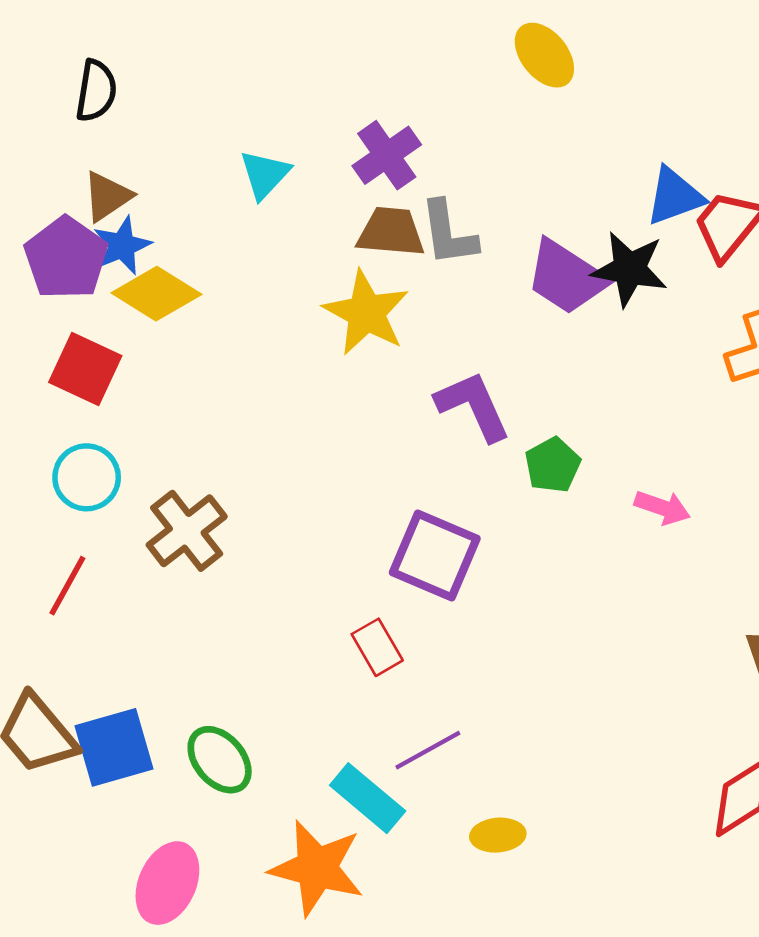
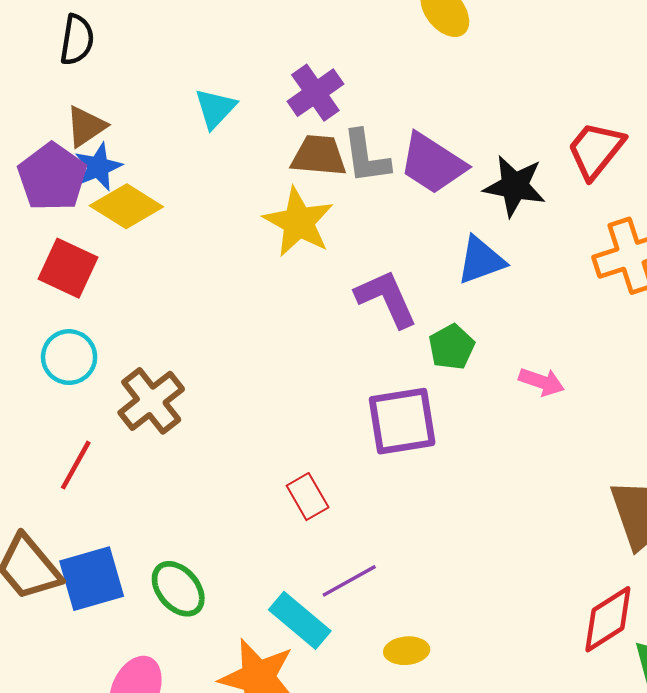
blue triangle: (675, 196) -> (481, 260), moved
purple trapezoid: (566, 277) -> (432, 164), moved
purple square: (435, 555) -> (402, 421), moved, turned -32
red line: (67, 586) -> (76, 465), moved

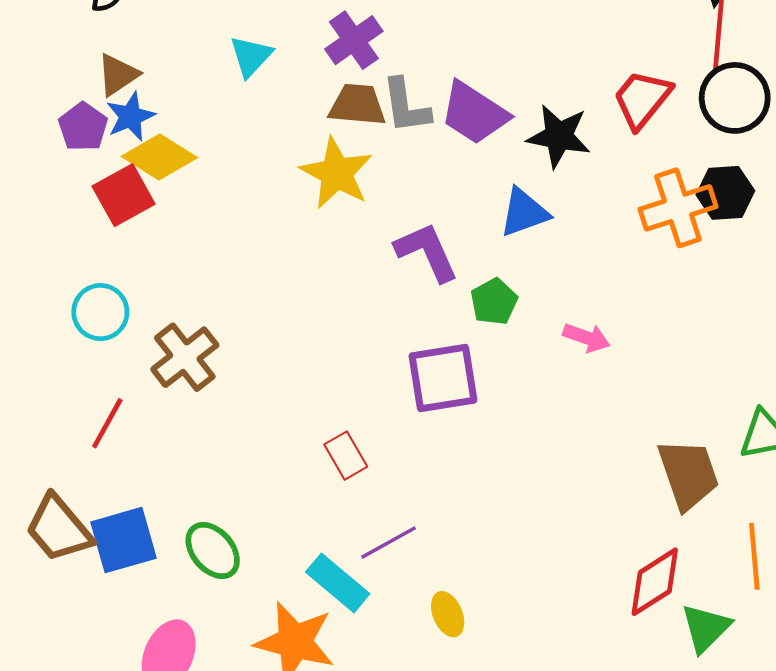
purple pentagon: (52, 177) -> (83, 127), size x0.7
red square: (68, 268) -> (124, 195), moved, turned 36
yellow ellipse: (407, 651) -> (448, 614), turned 72

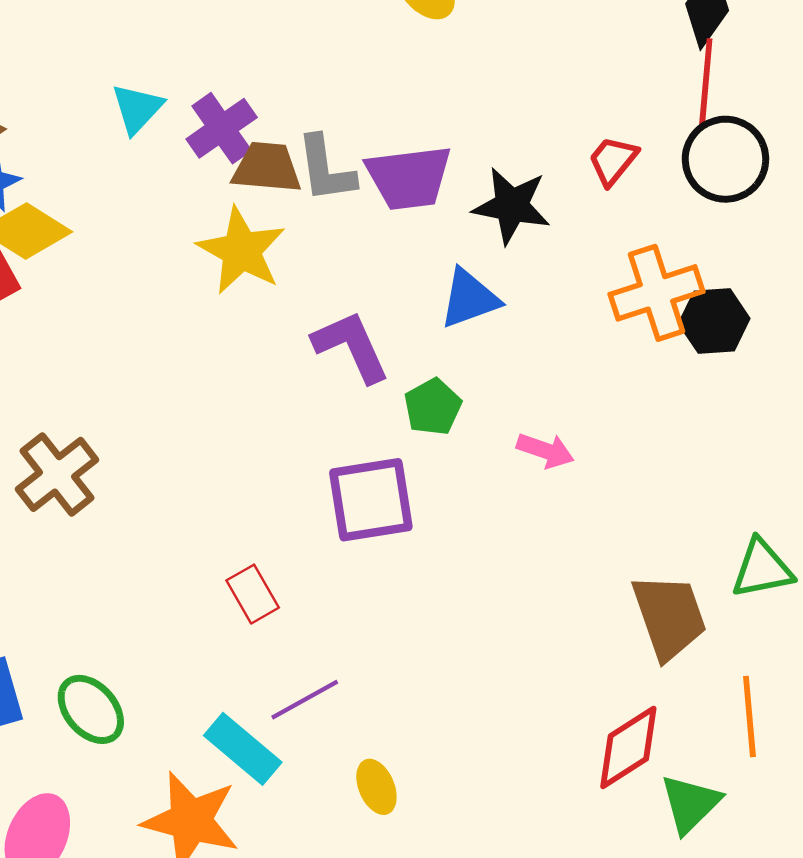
purple cross: (354, 40) -> (222, 128), moved
red trapezoid: (642, 99) -> (613, 161), size x0.7
purple trapezoid: (474, 113) -> (409, 177), turned -40
black hexagon: (725, 193) -> (714, 321), moved

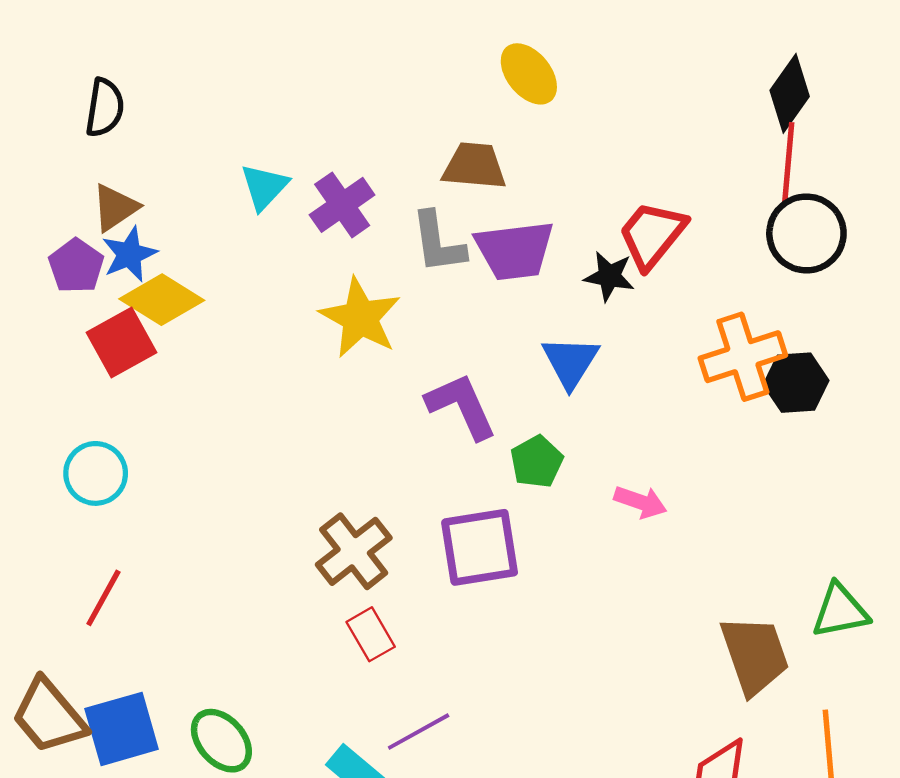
red trapezoid: (613, 161) -> (652, 235), moved, size x1.5
brown trapezoid: (267, 168) -> (474, 166), moved
black star: (512, 206) -> (609, 276), size x0.7
blue triangle: (469, 299) -> (570, 362), turned -38
brown cross: (57, 474) -> (354, 551), moved

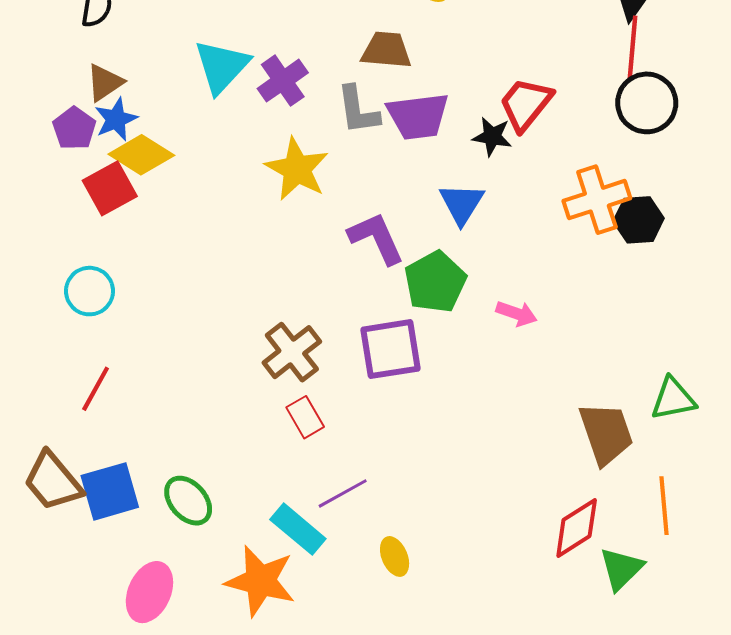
cyan triangle: (264, 187) -> (222, 66), size x1.5
green pentagon: (537, 462) -> (435, 282), size x1.5

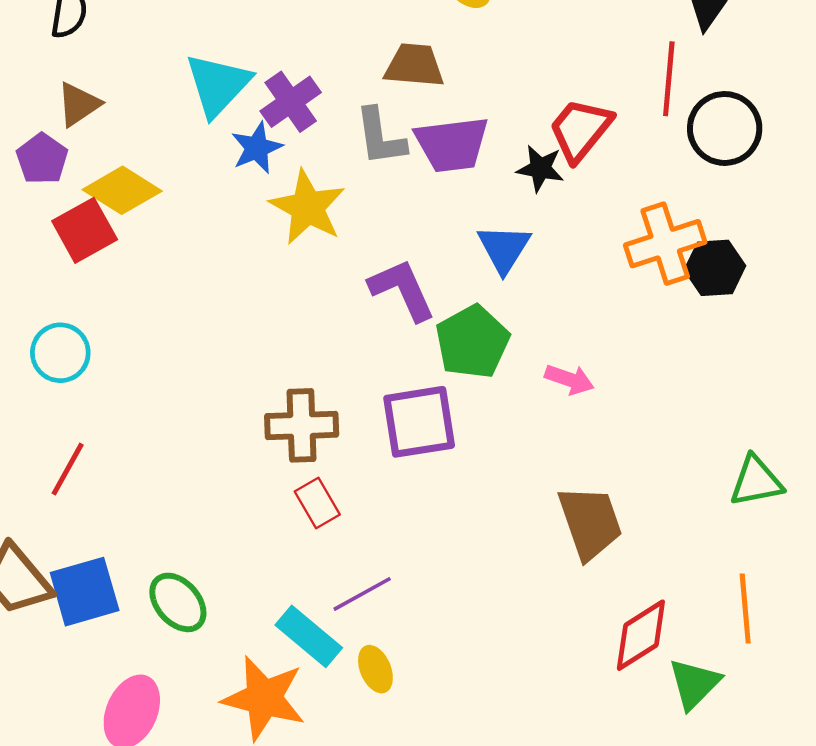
red line: (633, 47) -> (669, 79), moved
blue star: (116, 119) -> (257, 148), moved
brown cross: (292, 352) -> (302, 425), turned 36
brown trapezoid: (606, 433) -> (590, 522), moved
yellow ellipse: (395, 556) -> (375, 669), moved

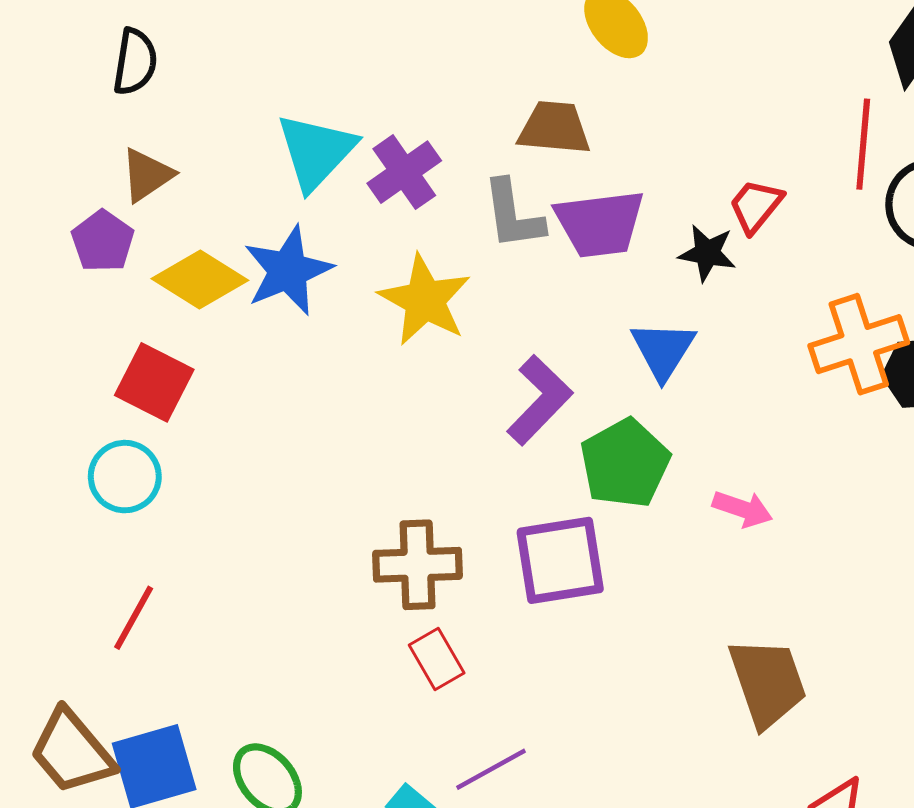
red trapezoid: (580, 130) -> (756, 206), size x0.7
blue star: (257, 148) -> (288, 271), moved, size x1.4
red square: (85, 230) -> (154, 382), moved, turned -34
purple L-shape: (402, 290) -> (540, 400), turned 68

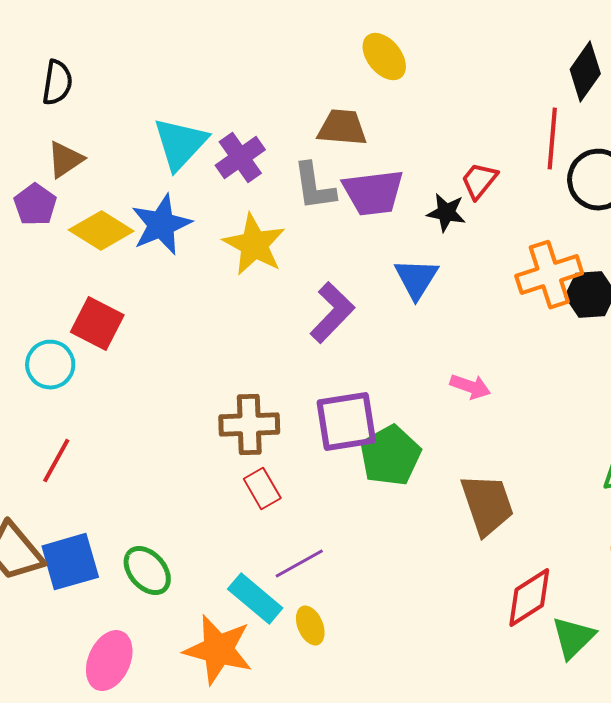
red square: (154, 382) -> (97, 324), moved
green pentagon: (625, 463) -> (390, 456), moved

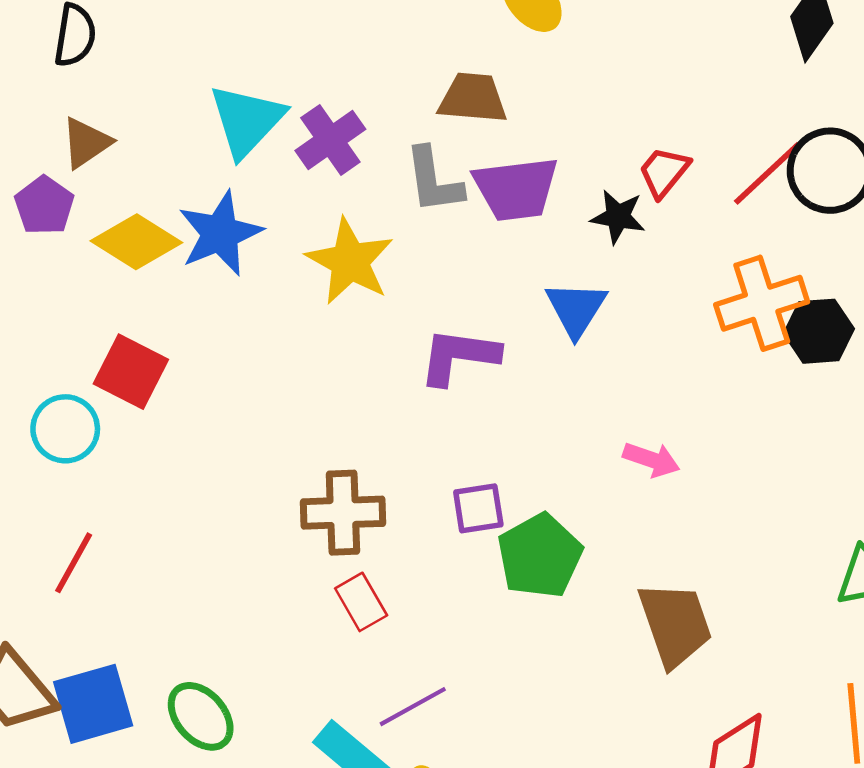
red line: (552, 139) -> (767, 173), moved, turned 42
purple L-shape: (332, 313) -> (459, 356), turned -126
purple square: (346, 422) -> (478, 508), size x0.6

